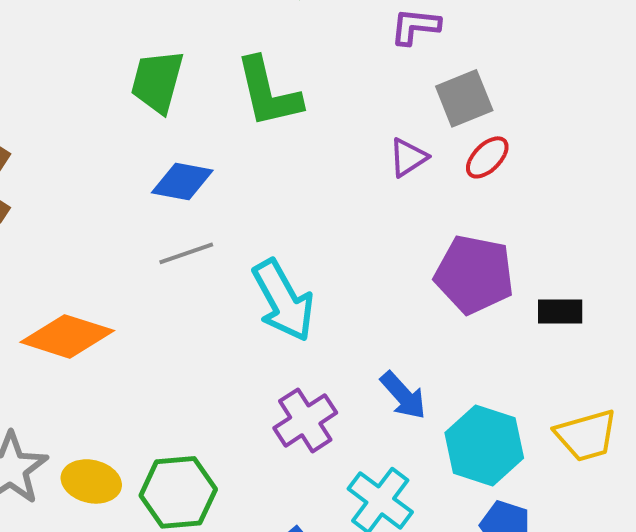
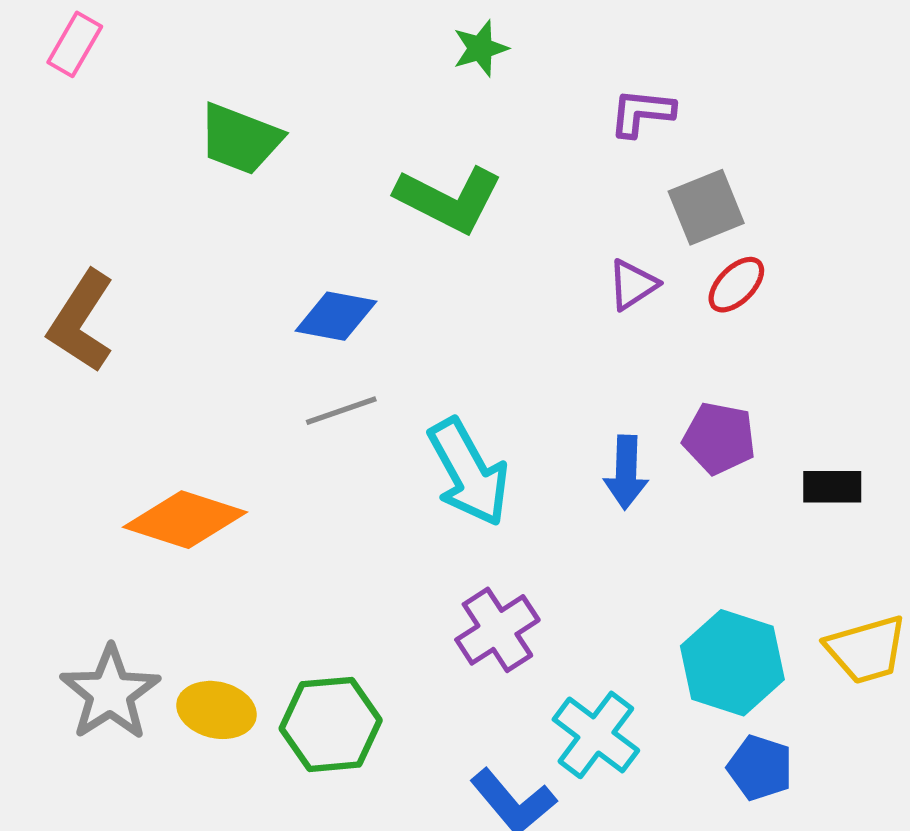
green trapezoid: (157, 81) -> (240, 139), moved, turned -84
green L-shape: (268, 92) -> (449, 199), turned -50
purple pentagon: (474, 274) -> (719, 438), size x0.7
blue arrow: (403, 395) -> (626, 472), moved, turned 44

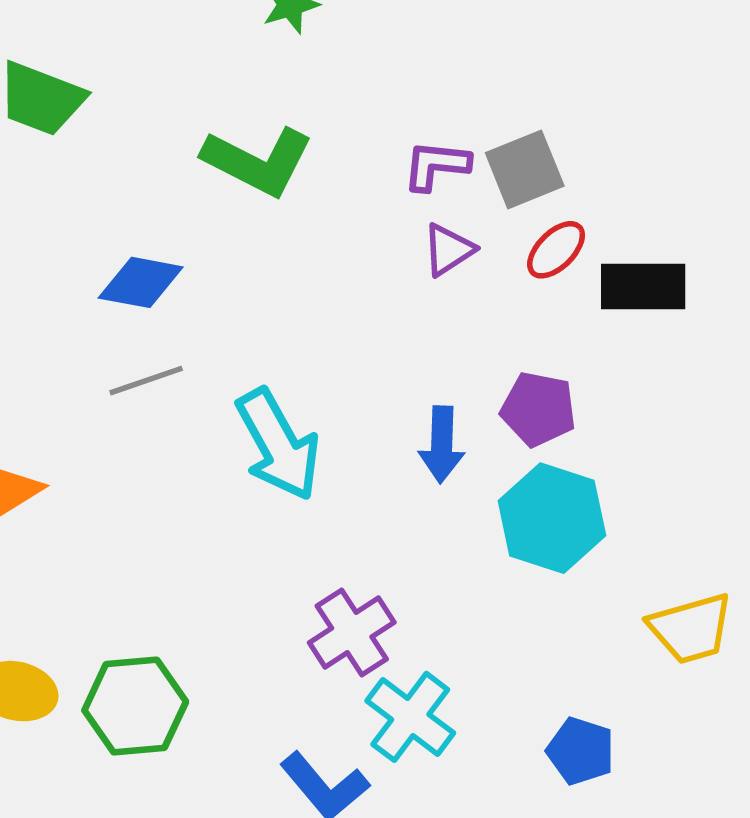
purple L-shape: (642, 113) -> (436, 165), moved
black rectangle: (832, 487) -> (643, 287), moved, size x1.4
purple cross: (497, 630) -> (352, 632), moved
cyan hexagon: (732, 663) -> (552, 518), moved

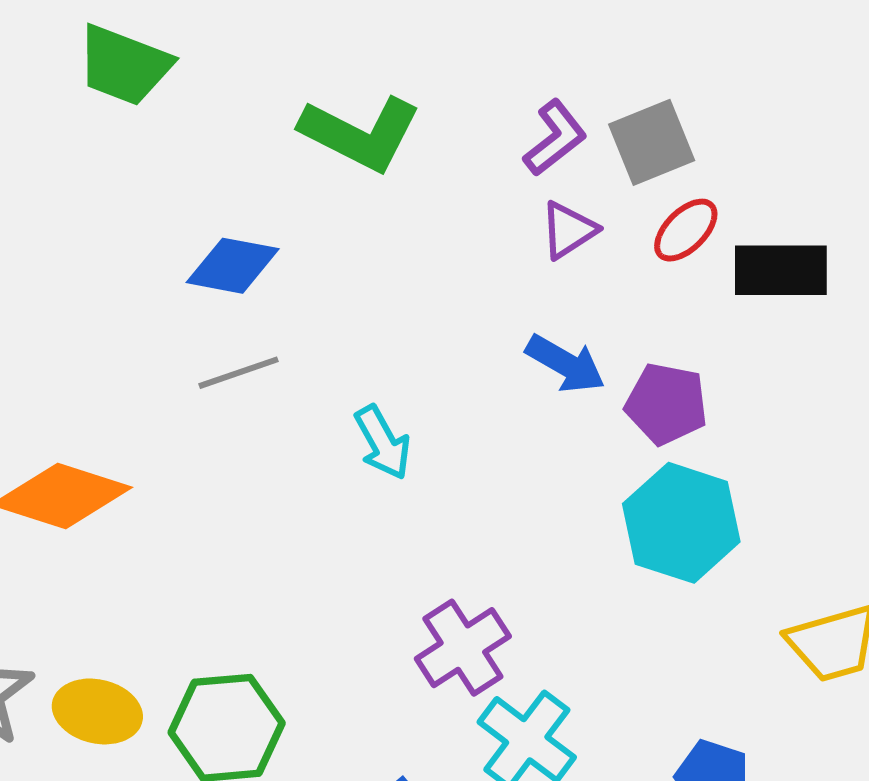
purple L-shape: (436, 165) -> (555, 138), turned 136
cyan arrow: (278, 445) -> (383, 443), size x0.6
blue arrow: (442, 445) -> (565, 364), moved, turned -62

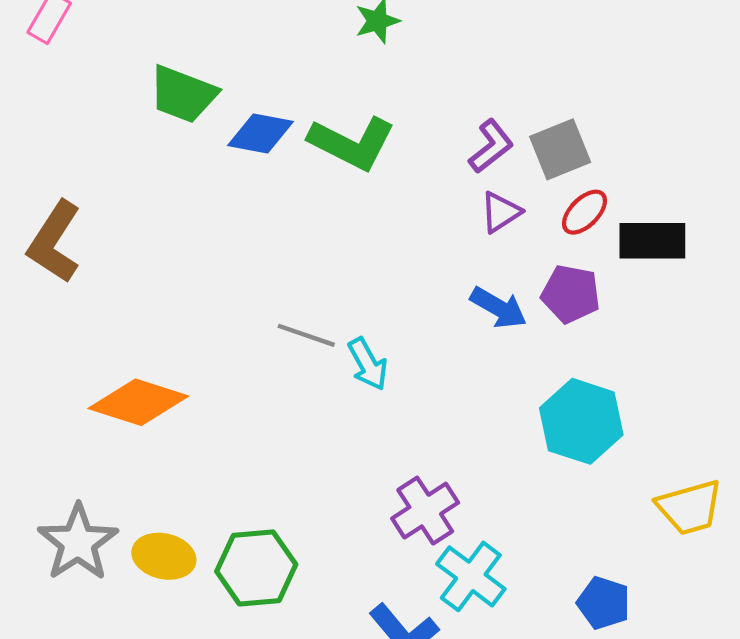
blue diamond: (233, 266) -> (261, 134), moved
gray line: (239, 373) -> (306, 335), moved, turned 38
purple pentagon: (666, 404) -> (571, 294), moved

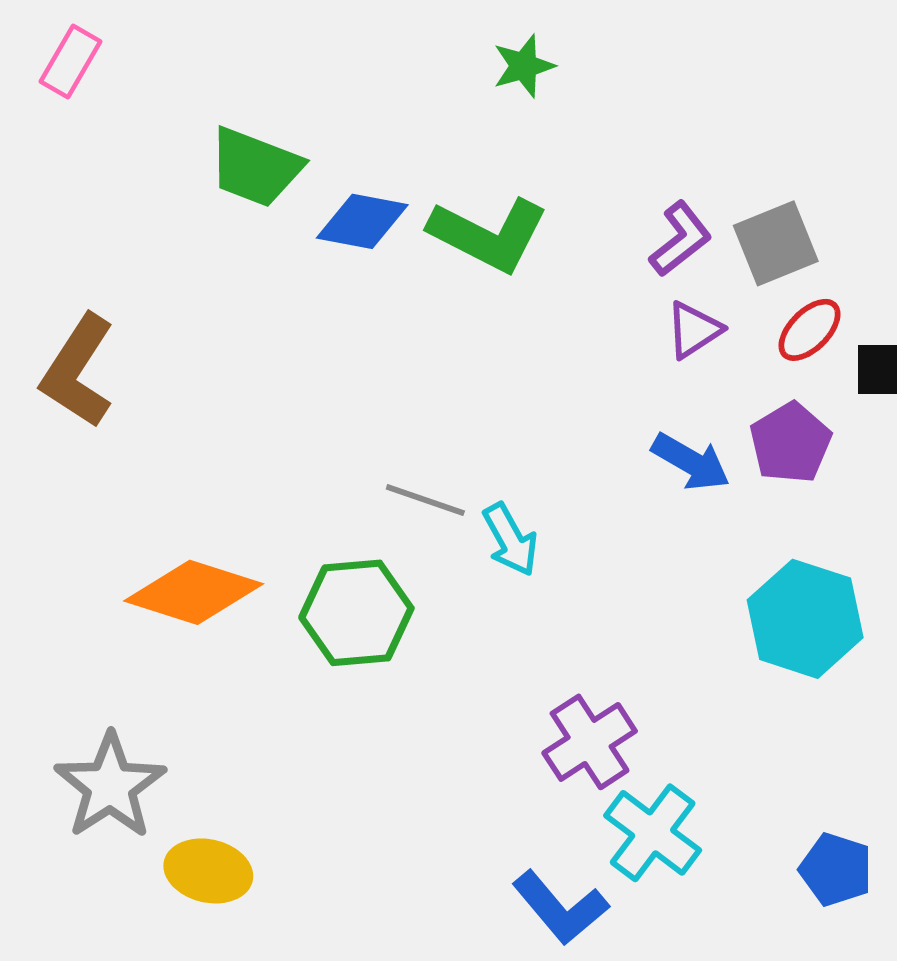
purple pentagon: (571, 294) -> (790, 443), turned 30
yellow ellipse: (164, 556) -> (208, 871), moved
green hexagon: (256, 568) -> (356, 613), moved

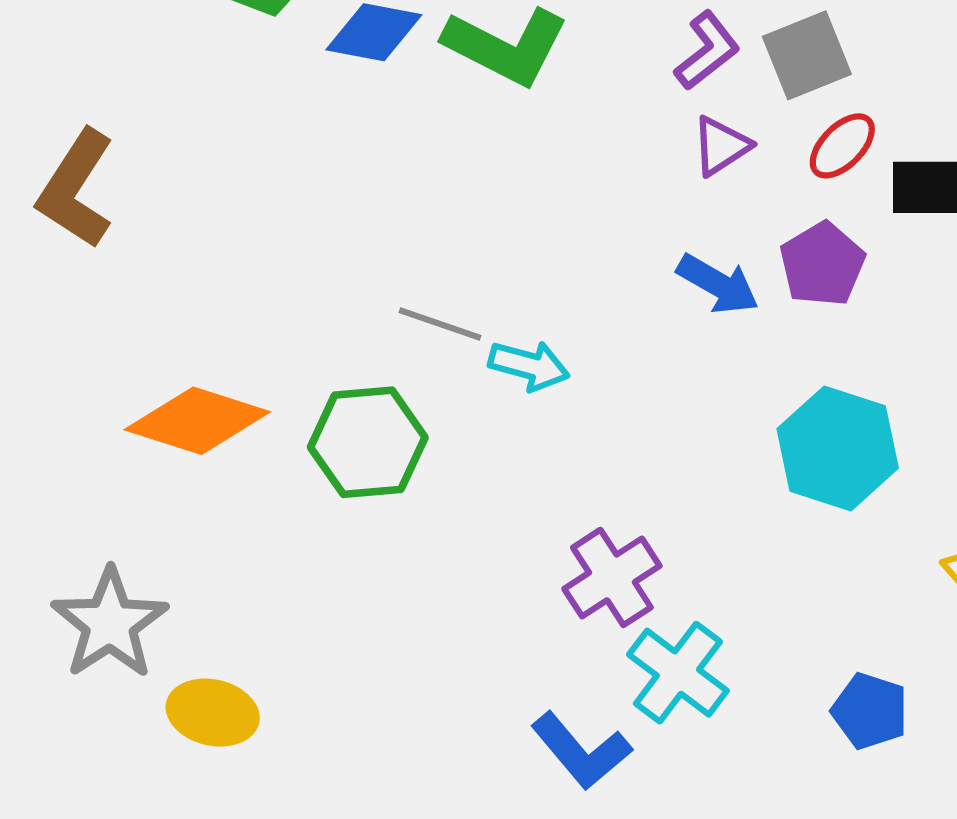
cyan arrow: (510, 540) -> (529, 366), turned -46

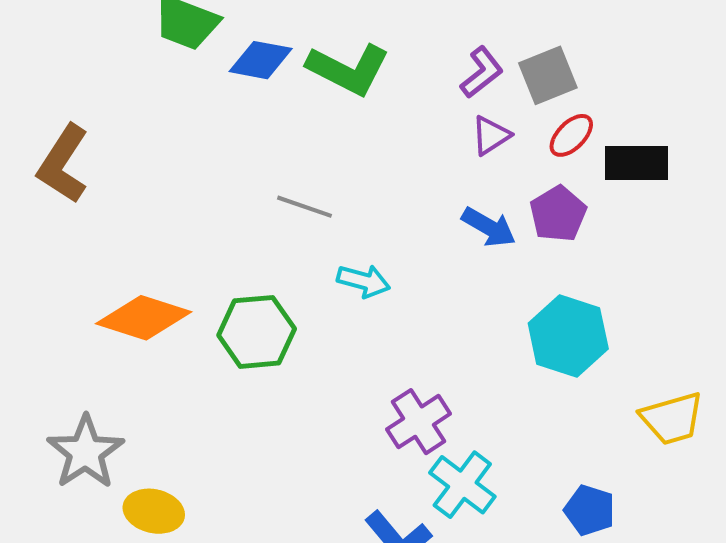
gray line: (440, 324) -> (304, 207), moved

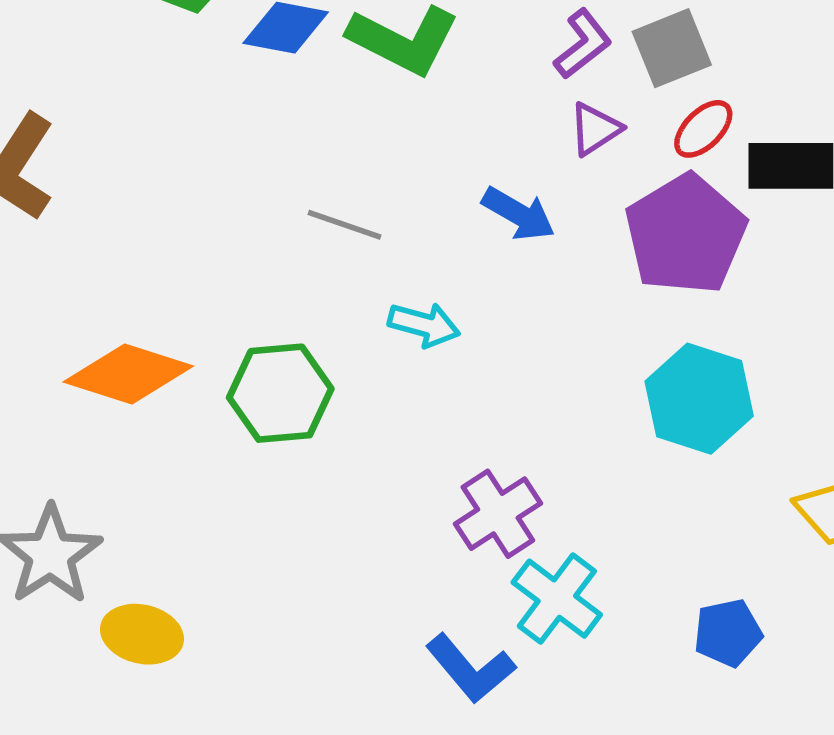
purple pentagon: (558, 214) -> (685, 234), size x1.6
blue arrow: (489, 227) -> (518, 214), moved
blue pentagon: (590, 510) -> (728, 633), turned -30

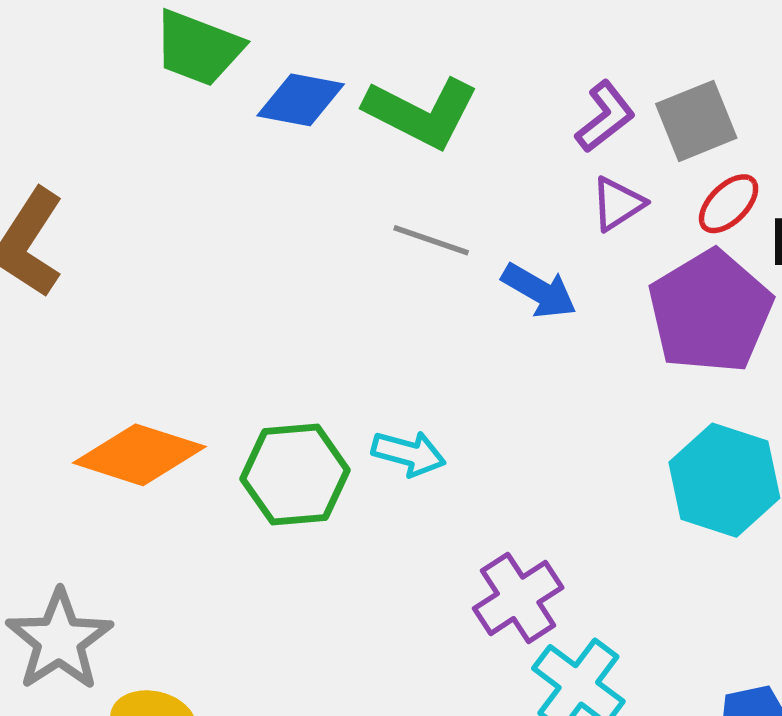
gray line: (345, 225) -> (431, 240), moved
cyan arrow: (424, 325) -> (409, 453), moved

